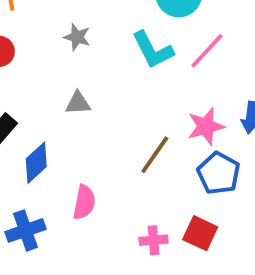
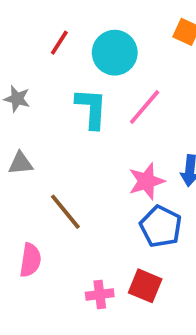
cyan L-shape: (153, 50) -> (91, 108), turned -147
brown line: (155, 155) -> (65, 212), moved, turned -72

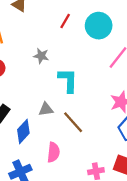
cyan L-shape: (91, 108) -> (68, 80), moved
gray triangle: (20, 163) -> (46, 109), moved

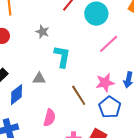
brown line: (73, 122) -> (79, 95), moved
pink semicircle: (53, 152) -> (50, 118), moved

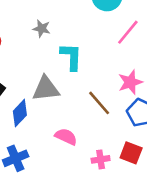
gray triangle: (39, 79) -> (46, 89), size x1.6
pink semicircle: (50, 118) -> (66, 137), turned -72

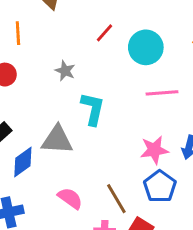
pink line: (128, 32) -> (162, 93), turned 36
brown line: (99, 103) -> (116, 199), moved

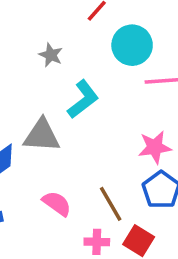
cyan circle: (146, 47) -> (132, 45), moved
cyan L-shape: (93, 109) -> (83, 99), turned 40

